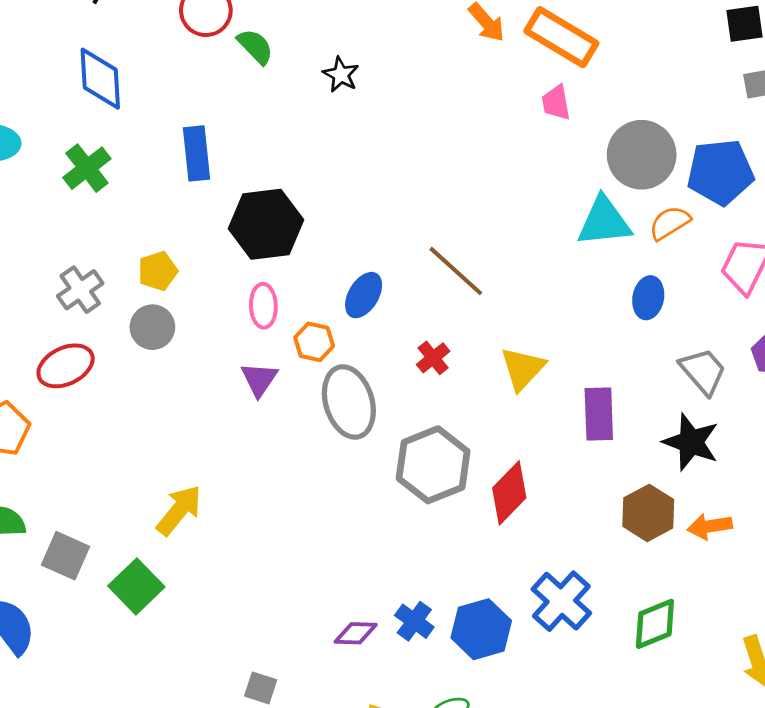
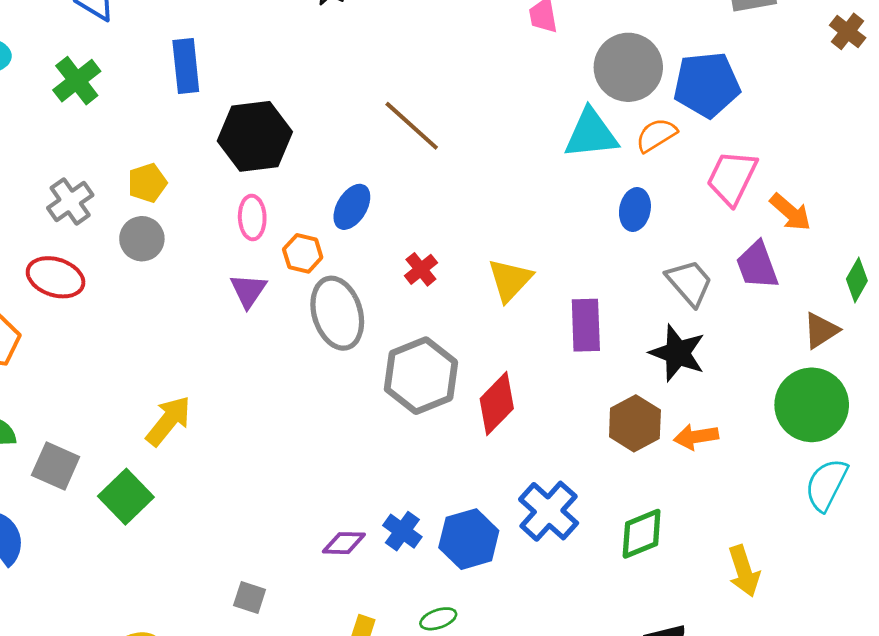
brown line: (456, 271) -> (412, 126), moved
red ellipse: (66, 366) -> (56, 277), turned 44

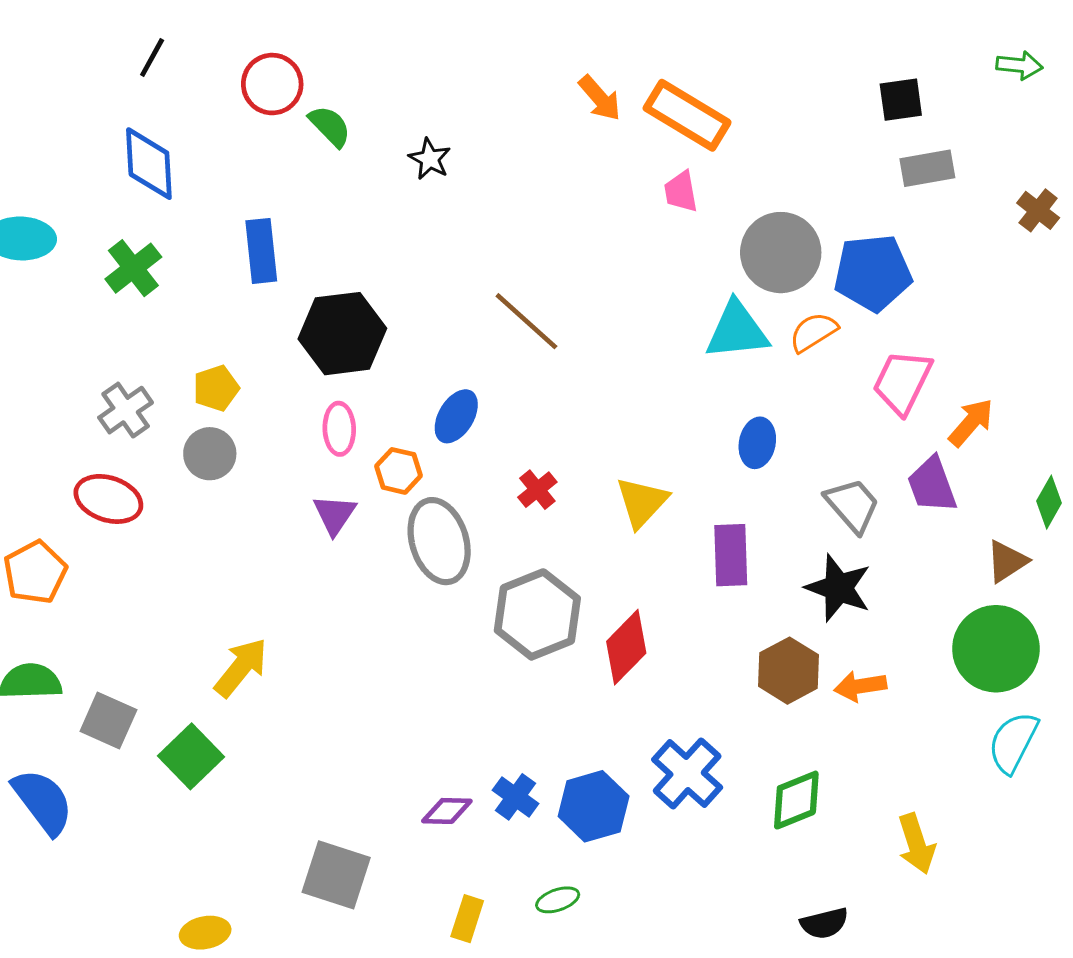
blue ellipse: (635, 210) -> (757, 443), moved
orange arrow: (790, 212) -> (971, 423), turned -90
gray square: (250, 598) -> (336, 875), size x1.8

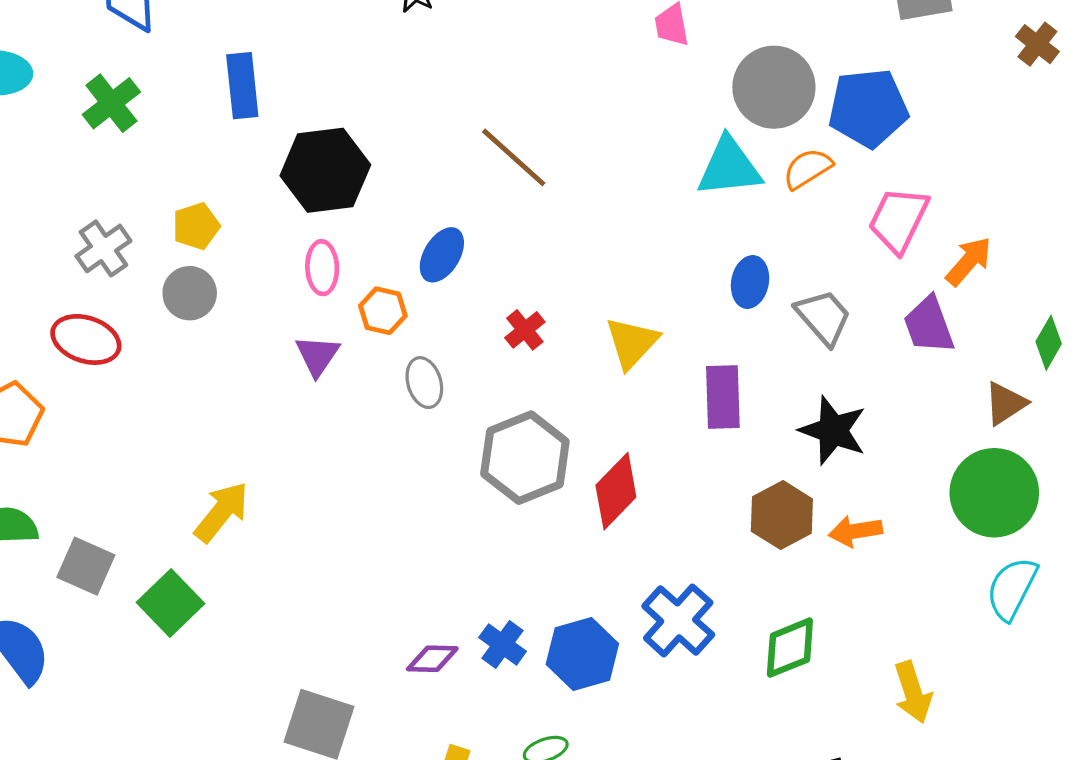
gray trapezoid: (852, 505) -> (823, 317), moved
gray ellipse: (439, 541) -> (424, 383), size x0.6

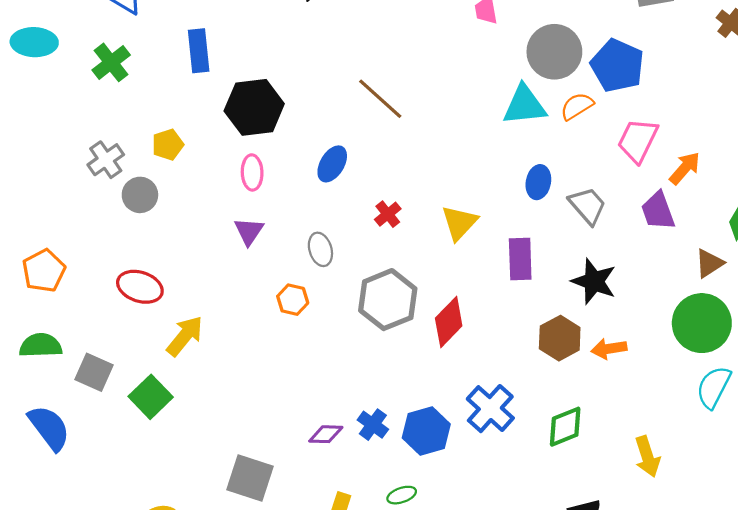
blue pentagon: (868, 108) -> (617, 66), turned 30
gray circle: (190, 293) -> (140, 195), moved
orange hexagon: (383, 311) -> (293, 300), moved
red ellipse: (86, 339) -> (140, 287), moved

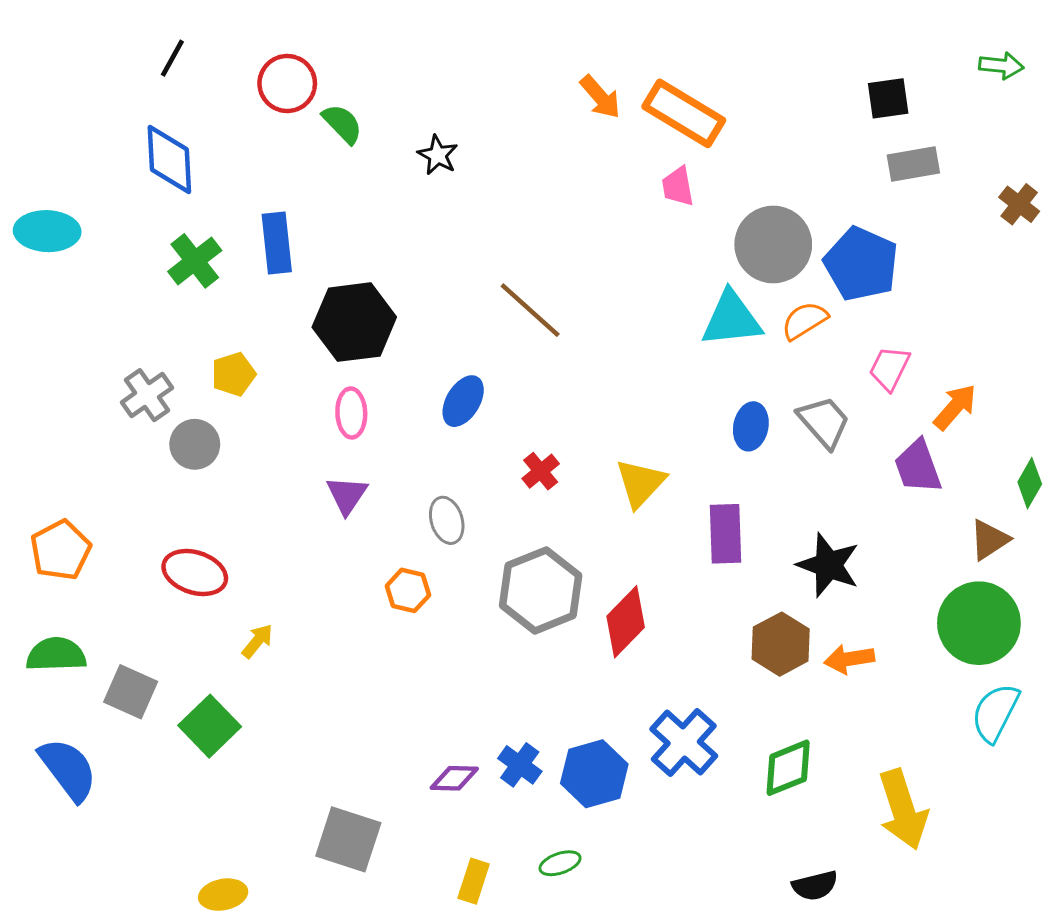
green cross: (111, 62) -> (195, 261), moved
pink trapezoid: (638, 140) -> (890, 368), size x0.7
gray trapezoid: (588, 206) -> (824, 422), moved
yellow arrow: (185, 336) -> (257, 641), size x0.6
yellow arrow: (647, 457) -> (903, 810), size x1.4

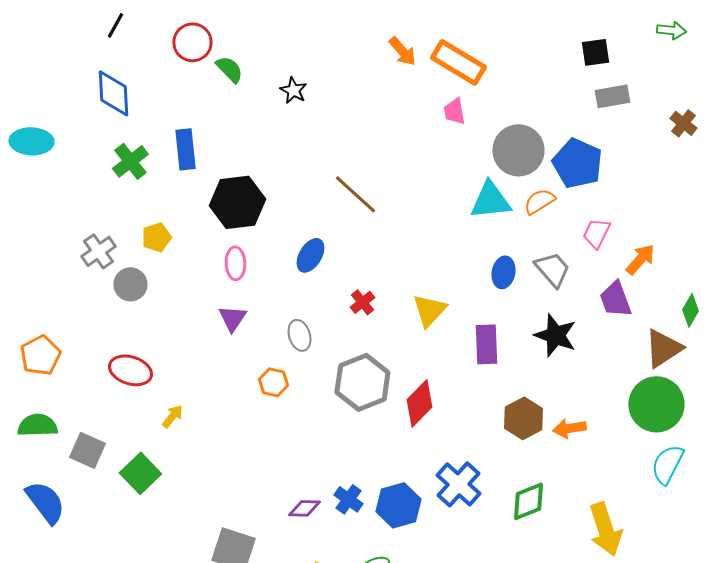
brown triangle: (989, 540) -> (663, 348), size x1.4
black star: (828, 565) -> (555, 335), moved

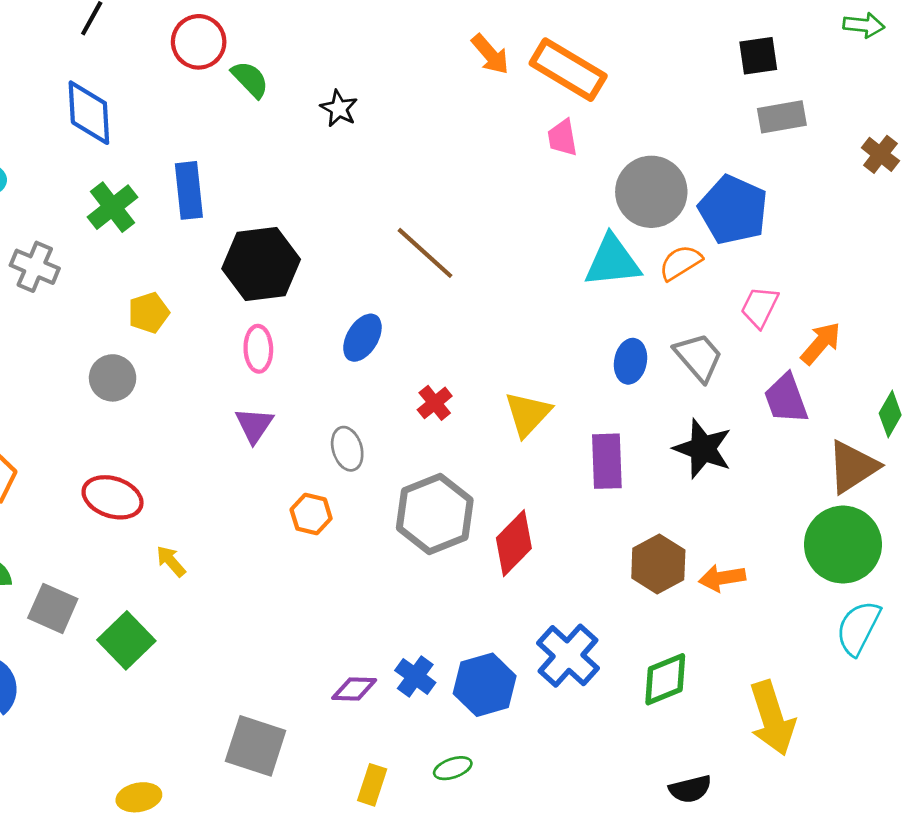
gray cross: (98, 251) -> (35, 267), moved, turned -32
yellow arrow: (172, 416) -> (171, 561), turned -80

